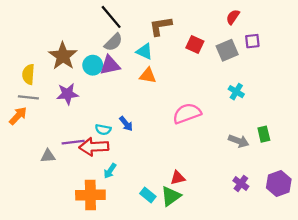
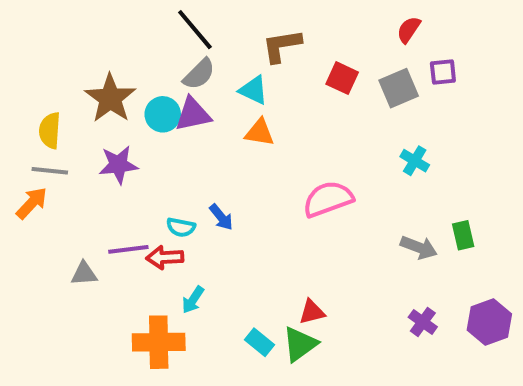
red arrow: (94, 147) -> (165, 257), size x0.7

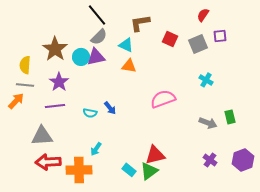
purple star: (118, 165) -> (59, 82), turned -30
purple line: (128, 249) -> (55, 106), moved
red arrow: (165, 257) -> (48, 162), moved, size x1.4
gray triangle: (84, 274) -> (42, 136), size x1.6
red triangle: (312, 312) -> (155, 155), size x1.5

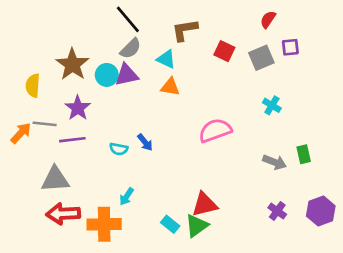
gray line: (25, 85) -> (45, 124), moved

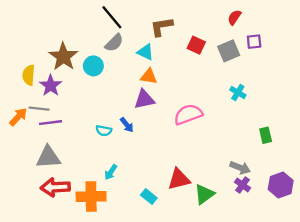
purple triangle: (127, 75) -> (144, 99), moved
purple star: (78, 108) -> (51, 86), moved
purple line: (72, 140) -> (51, 123), moved
gray arrow: (275, 162) -> (240, 168), moved
green triangle: (197, 226) -> (204, 194), moved

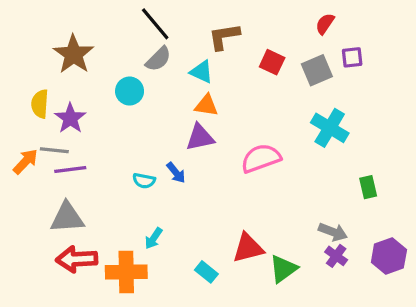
brown star: (63, 57) -> (73, 54), moved
cyan cross: (238, 92) -> (330, 128), size x1.6

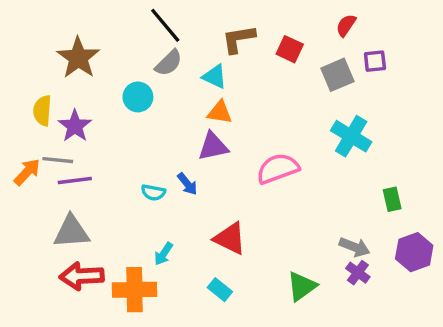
red square: (272, 62) -> (290, 49), moved
red triangle: (248, 248) -> (230, 239), moved, turned 40
purple hexagon: (389, 256) -> (414, 252), moved

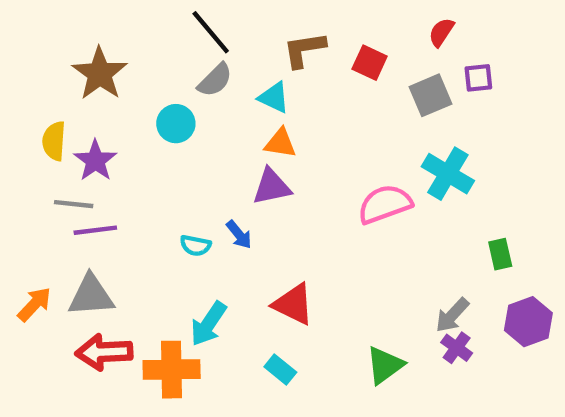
pink semicircle: (278, 169) -> (385, 204), moved
orange arrow: (27, 172) -> (34, 304), moved
gray arrow: (355, 247) -> (452, 315), turned 112
cyan arrow: (164, 254) -> (209, 324), size x1.5

